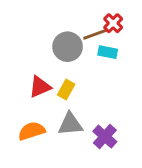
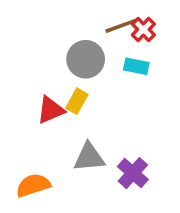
brown line: (95, 34) -> (121, 26), moved
yellow rectangle: (66, 90) -> (77, 101), moved
orange semicircle: (32, 131) -> (33, 185), moved

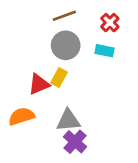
brown line: (121, 26) -> (64, 16), moved
purple cross: (133, 173) -> (75, 142), moved
orange semicircle: (33, 185) -> (21, 116), moved

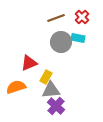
brown line: (64, 16) -> (56, 18), moved
gray circle: (66, 45) -> (61, 42), moved
yellow rectangle: (59, 77) -> (46, 77), moved

